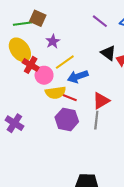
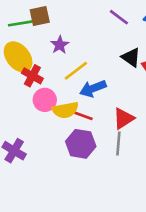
brown square: (38, 18) -> (40, 16), turned -35
pink circle: (44, 75) -> (45, 100), moved

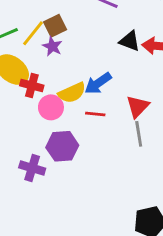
brown square: (40, 16) -> (55, 26), moved
yellow line: (76, 71) -> (33, 33), moved
yellow semicircle: (65, 110) -> (72, 93), moved
purple hexagon: (81, 144) -> (62, 146), moved

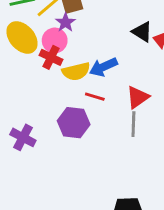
red cross: (32, 86) -> (51, 57), moved
pink circle: (51, 107) -> (55, 40), moved
purple hexagon: (62, 146) -> (74, 123), moved

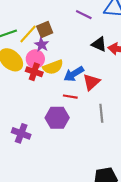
yellow semicircle: (76, 71) -> (53, 67), moved
red triangle: (138, 97) -> (91, 82), moved

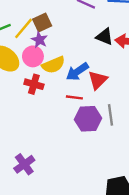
red cross: (34, 72) -> (34, 84), moved
purple hexagon: (57, 118) -> (88, 119), moved
purple cross: (21, 133) -> (24, 164), moved, turned 36

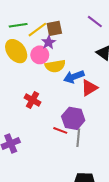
red cross: (34, 84) -> (32, 100), moved
red line: (74, 97) -> (60, 130), moved
gray line: (111, 115) -> (78, 138), moved

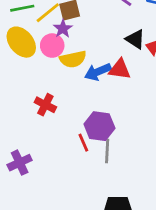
red triangle: (89, 88) -> (120, 69), moved, turned 42
red line: (60, 130) -> (83, 143), turned 48

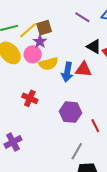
blue arrow: (98, 72) -> (67, 72), turned -54
red line: (83, 143) -> (95, 126), moved
gray line: (107, 151) -> (77, 151), moved, turned 30

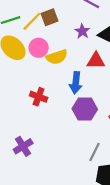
purple star: (40, 41) -> (82, 31), moved
blue arrow: (67, 72) -> (76, 83), moved

